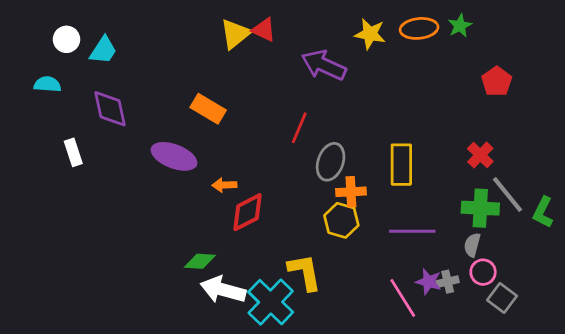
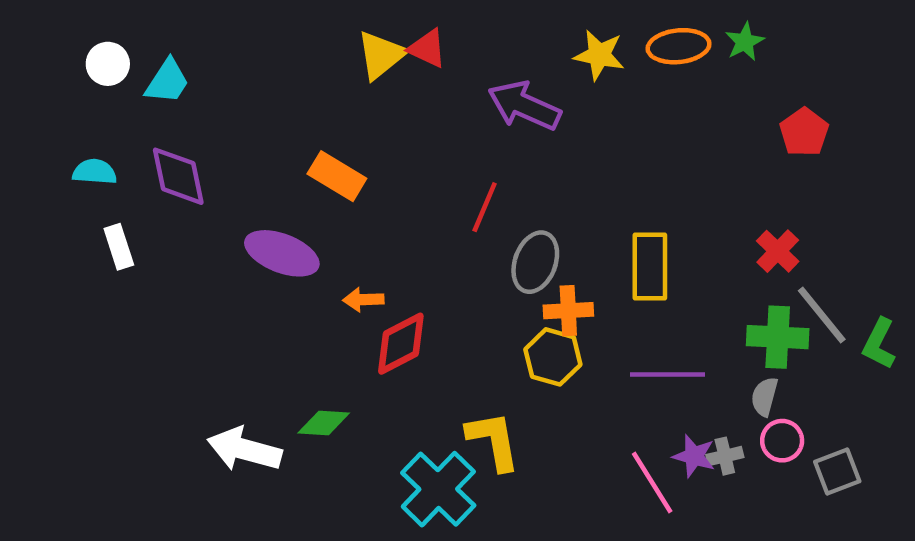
cyan semicircle: (47, 84) -> (95, 172), moved
white arrow: (223, 290) -> (244, 449), moved
gray square: (502, 298) -> (837, 471), moved, turned 32

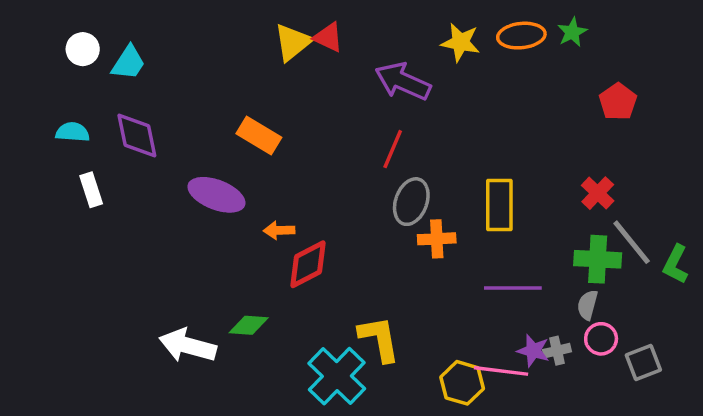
red line: (485, 207) -> (393, 149), moved
yellow hexagon: (553, 357) -> (462, 383), moved
pink line: (652, 483) -> (501, 371), turned -51

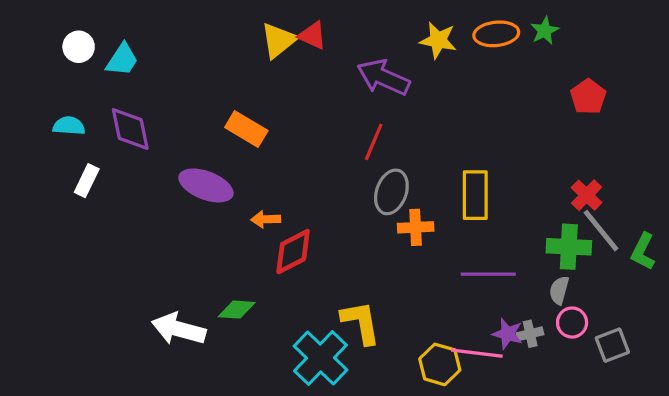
white rectangle: (91, 190) -> (87, 181), turned 44
red cross: (598, 193) -> (587, 195), moved

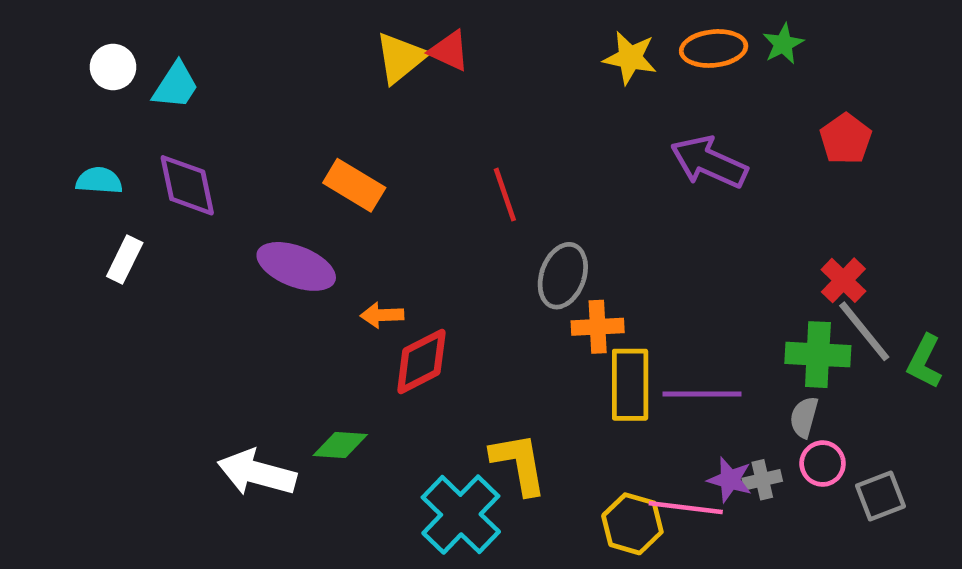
purple arrow: (383, 77) -> (709, 162), moved
red line: (374, 142) -> (505, 195), moved, turned -42
yellow rectangle: (475, 195) -> (630, 385), moved

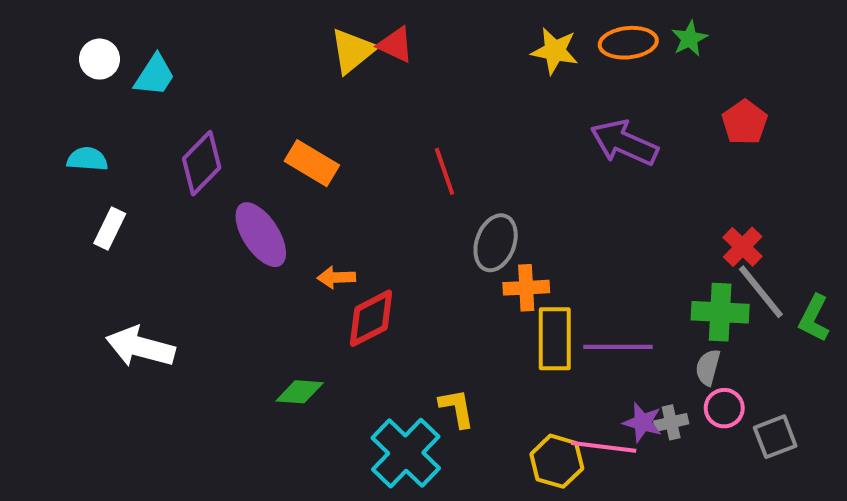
purple diamond: (187, 185) -> (202, 163), moved, turned 56
purple ellipse: (296, 266) -> (261, 235), turned 36
yellow L-shape: (519, 464) -> (457, 408), size x0.7
white arrow: (257, 473) -> (140, 347), moved

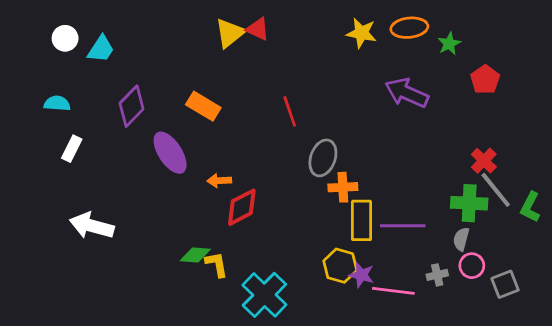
green star: (689, 39) -> (449, 44), moved
yellow L-shape: (457, 408) -> (217, 264), moved
purple star: (643, 422) -> (361, 275), moved
yellow hexagon: (557, 461) -> (340, 266), moved

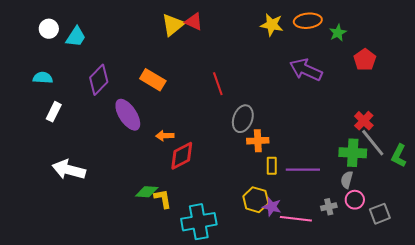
yellow rectangle: (361, 220) -> (272, 166), size x0.6
cyan cross: (264, 295) -> (199, 222), turned 36

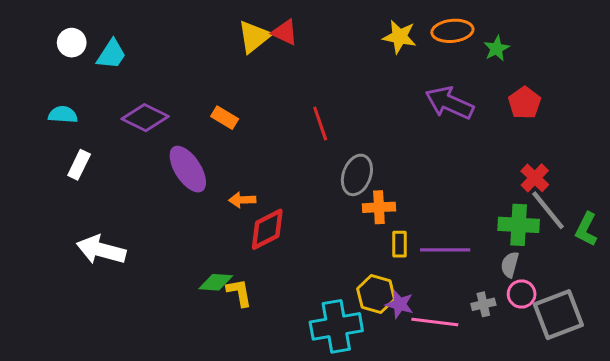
red pentagon: (365, 60) -> (525, 103), moved
purple diamond: (99, 80) -> (145, 118), turned 72
orange rectangle: (153, 80) -> (225, 118), size x0.7
gray square: (380, 214) -> (558, 315), size x1.6
cyan cross: (199, 222) -> (336, 326), moved

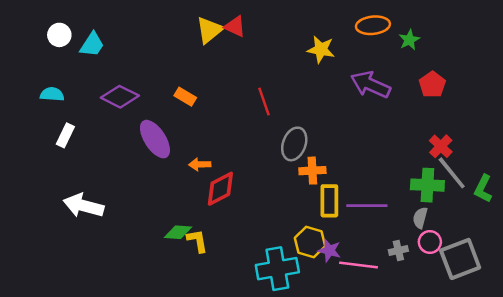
yellow star: (400, 37) -> (321, 49), moved
yellow rectangle: (400, 244) -> (329, 201), size x1.5

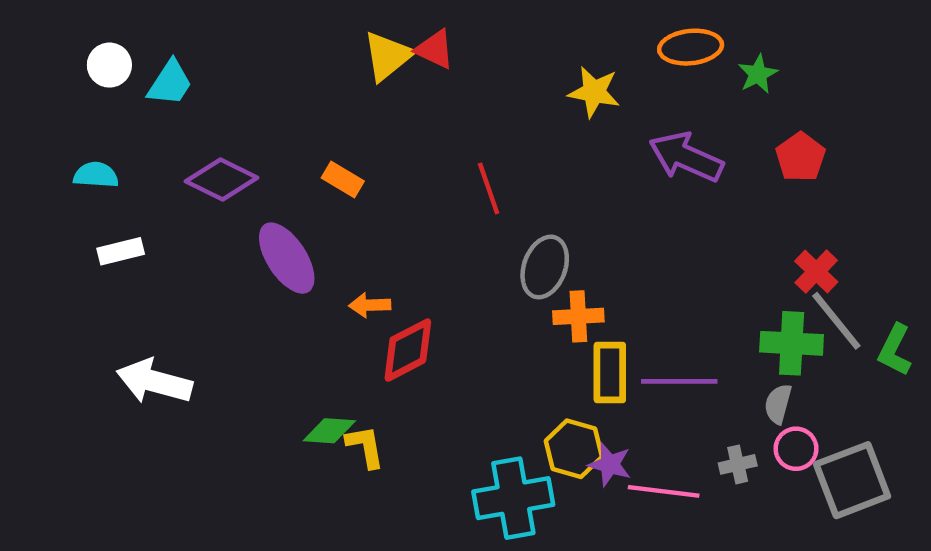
white rectangle: (65, 135) -> (121, 251), turned 50

